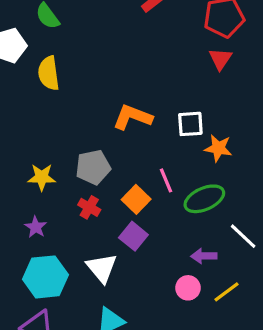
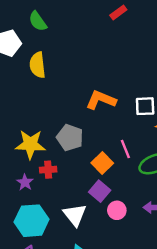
gray pentagon: (93, 167) -> (70, 138), turned 30
yellow star: (42, 177) -> (30, 144), size x1.4
red cross: (89, 207) -> (48, 170), moved, turned -35
pink circle: (188, 288) -> (117, 210), moved

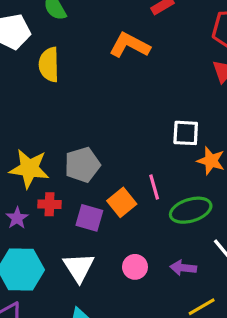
orange L-shape: (101, 100) -> (130, 45), moved
gray pentagon: (70, 138) -> (82, 165), turned 30
purple square: (100, 191) -> (89, 218), moved, turned -30

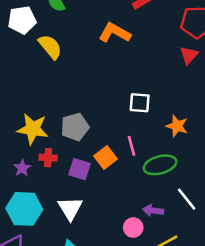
yellow semicircle: (49, 65) -> (50, 47), turned 140
white square: (186, 133) -> (140, 103), moved
pink circle: (135, 267) -> (133, 228), moved

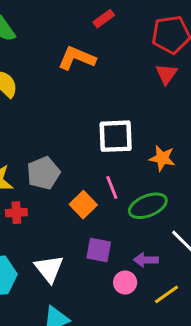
white square: (140, 103) -> (116, 136), size x1.4
purple square: (80, 169) -> (99, 250), moved

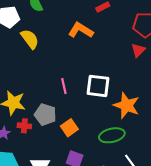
orange star: (162, 158) -> (126, 105), size x1.5
gray pentagon: (43, 173) -> (45, 115), moved, turned 30
pink line: (112, 187) -> (64, 86), moved

